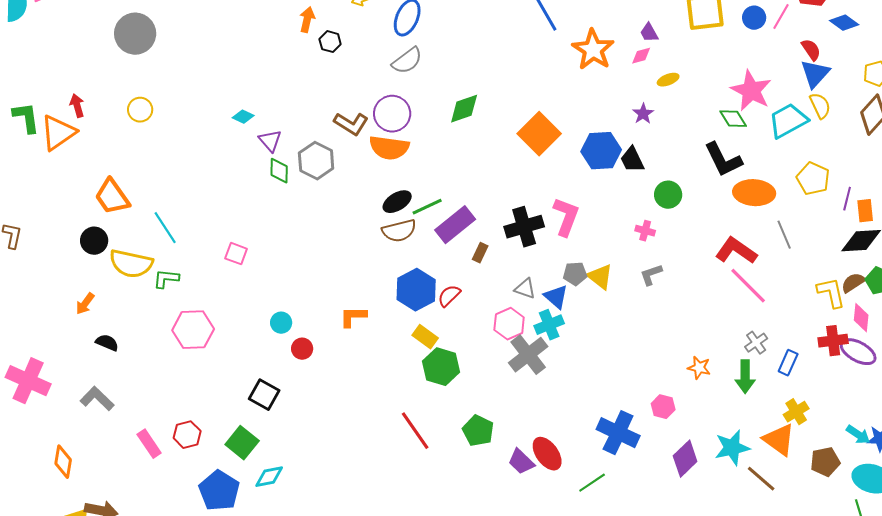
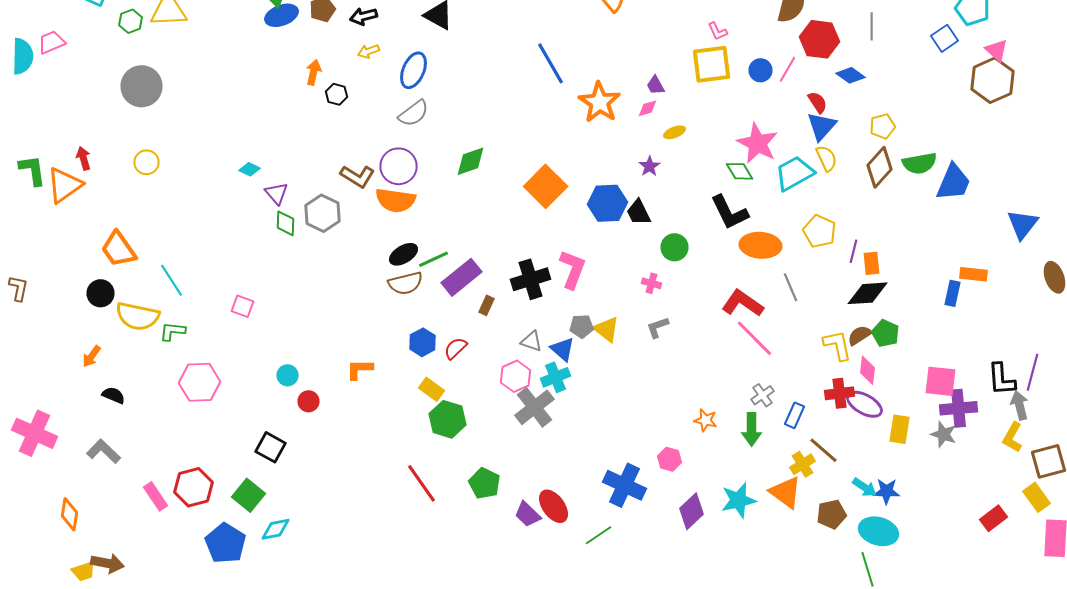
blue hexagon: (416, 290) -> (422, 342), size x0.7
red hexagon: (187, 435) -> (194, 487), size x1.4
brown line: (761, 479) -> (824, 450), moved

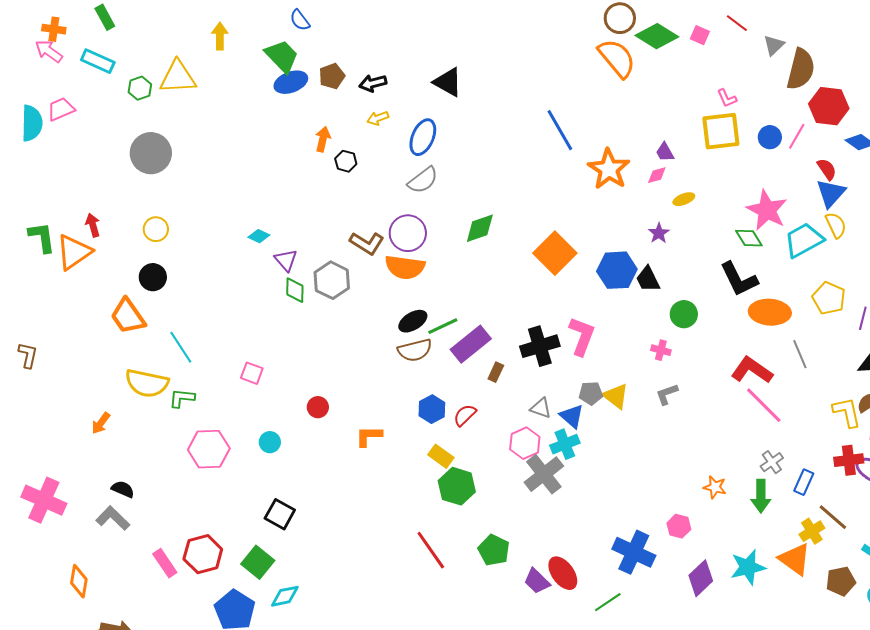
black circle: (100, 293) -> (153, 277), moved
cyan circle: (288, 375) -> (270, 442), moved
black semicircle: (114, 395) -> (123, 489), moved
red circle: (308, 401) -> (318, 407), moved

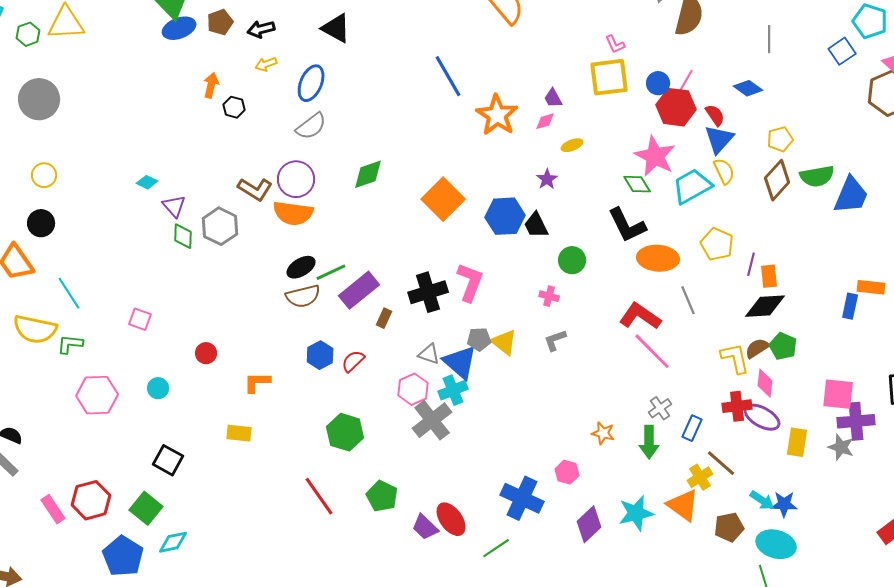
red hexagon: (829, 106) -> (676, 107), moved
blue triangle: (572, 416) -> (460, 362), size x1.4
yellow rectangle: (441, 456) -> (239, 433), moved, turned -30

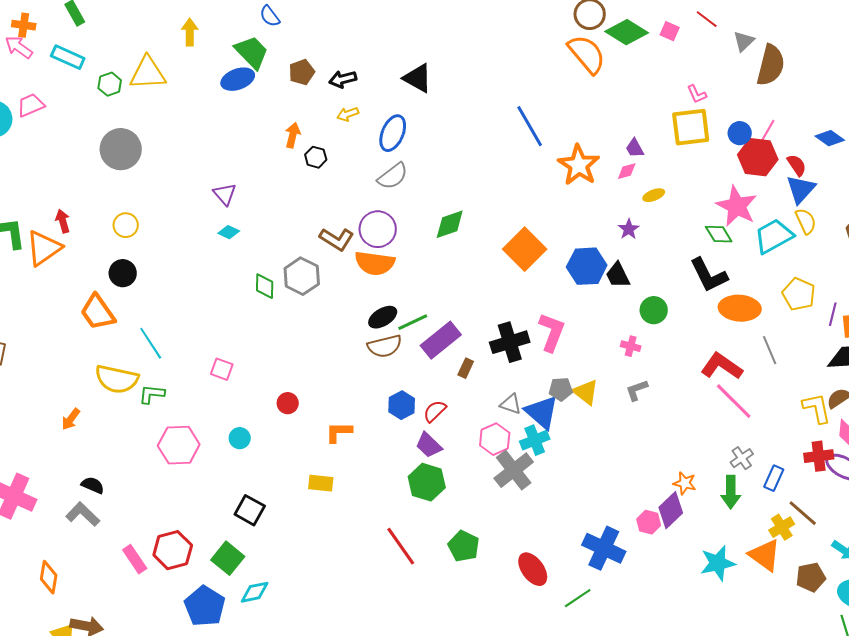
blue ellipse: (179, 28) -> (238, 79), moved
purple triangle: (174, 206) -> (225, 194), moved
purple diamond: (589, 524) -> (671, 510), moved
purple trapezoid: (425, 527) -> (429, 445), moved

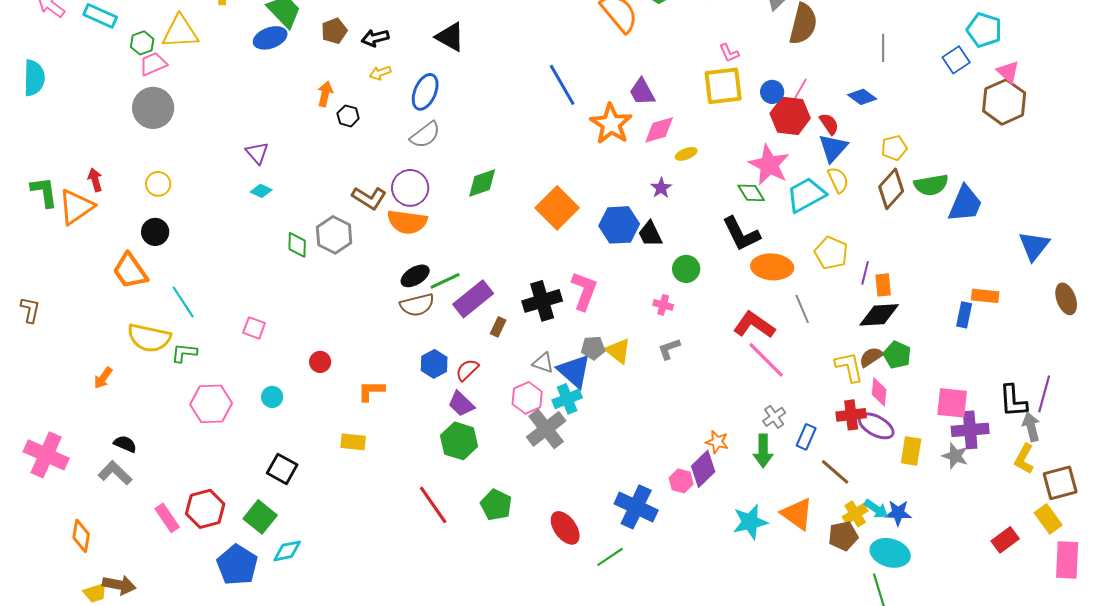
pink trapezoid: (31, 105) -> (153, 64), moved
purple trapezoid: (635, 148) -> (642, 92), moved, size x1.4
pink diamond: (627, 171) -> (659, 130), size x1.6
yellow cross: (782, 527) -> (855, 514), moved

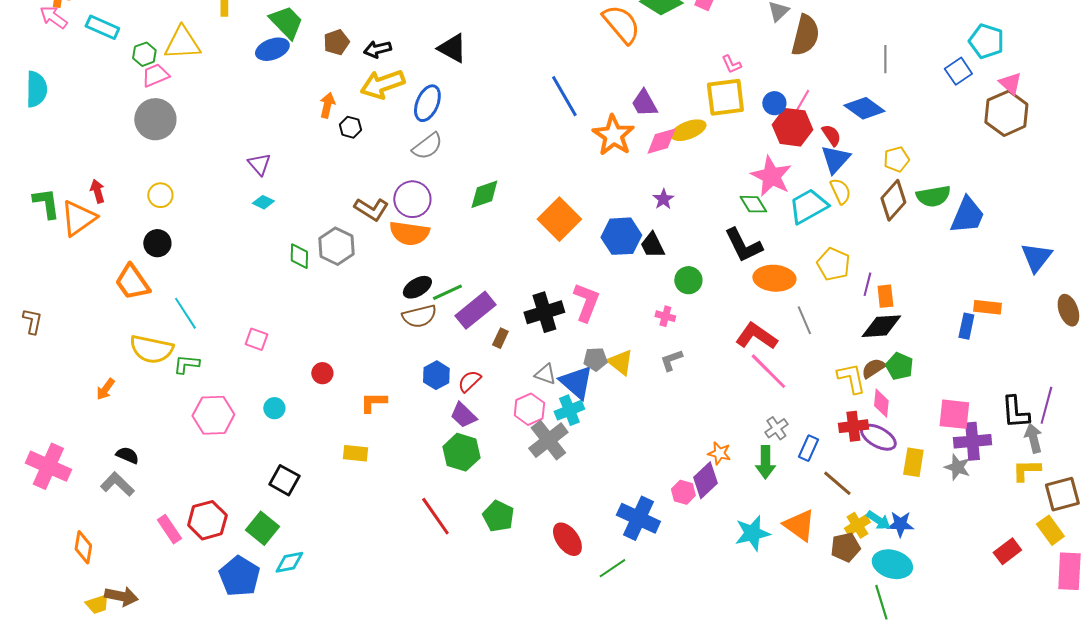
yellow arrow: (380, 73) -> (382, 84), size x2.0
blue diamond: (862, 97) -> (864, 108), size x1.4
yellow ellipse: (686, 154) -> (688, 130), moved, size x1.6
yellow L-shape: (1024, 459) -> (1026, 470), turned 60

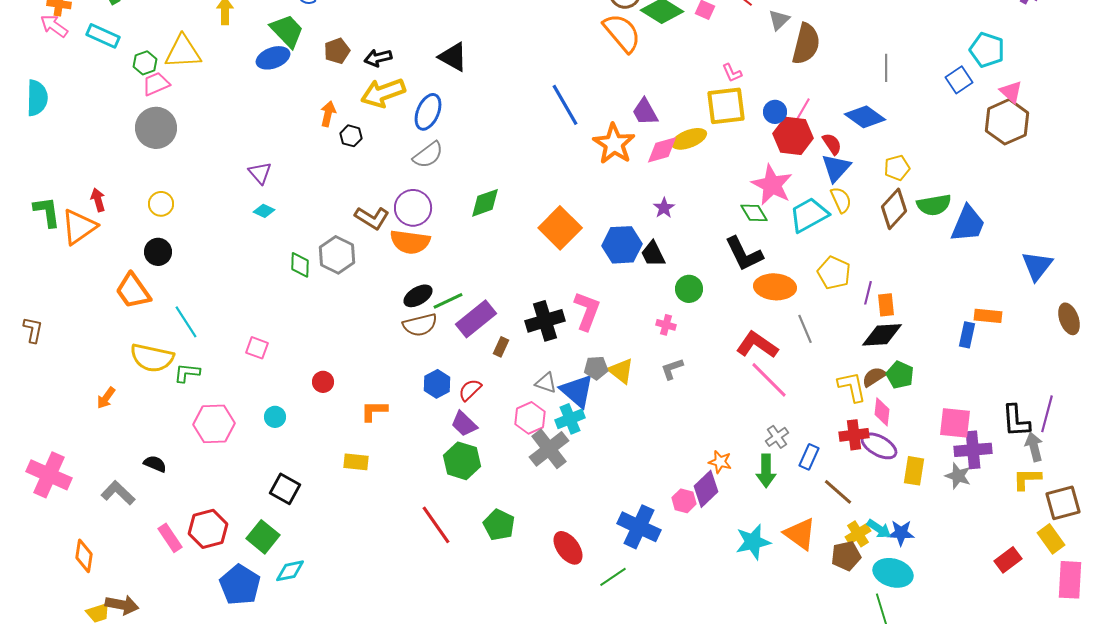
black semicircle: (127, 455) -> (155, 464), moved

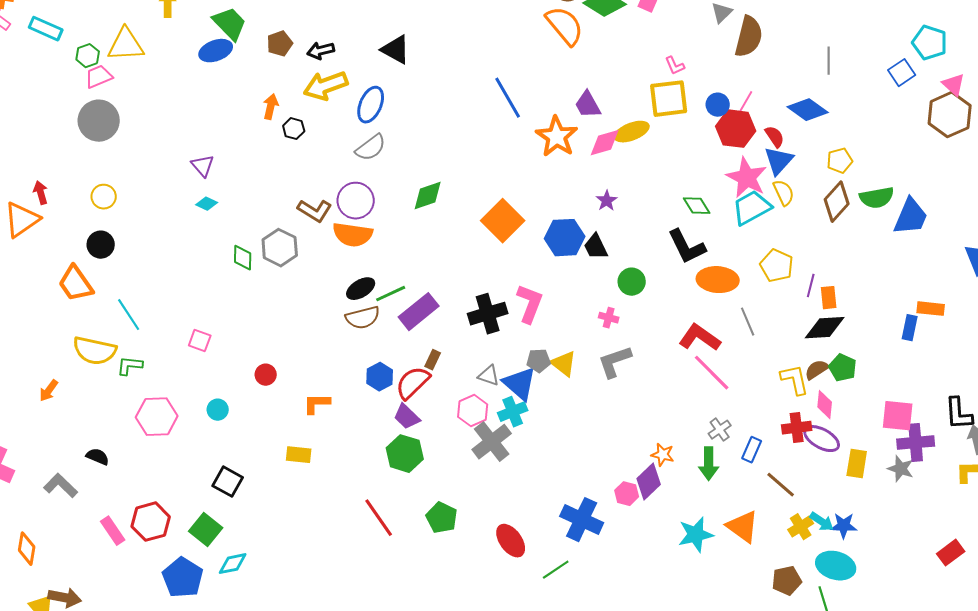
pink star: (772, 185) -> (747, 178), moved
brown rectangle: (501, 347) -> (433, 360), moved
gray L-shape: (672, 369) -> (615, 362), size x1.5
red semicircle: (470, 390) -> (413, 383), size x1.5
brown pentagon: (846, 556) -> (787, 581), moved

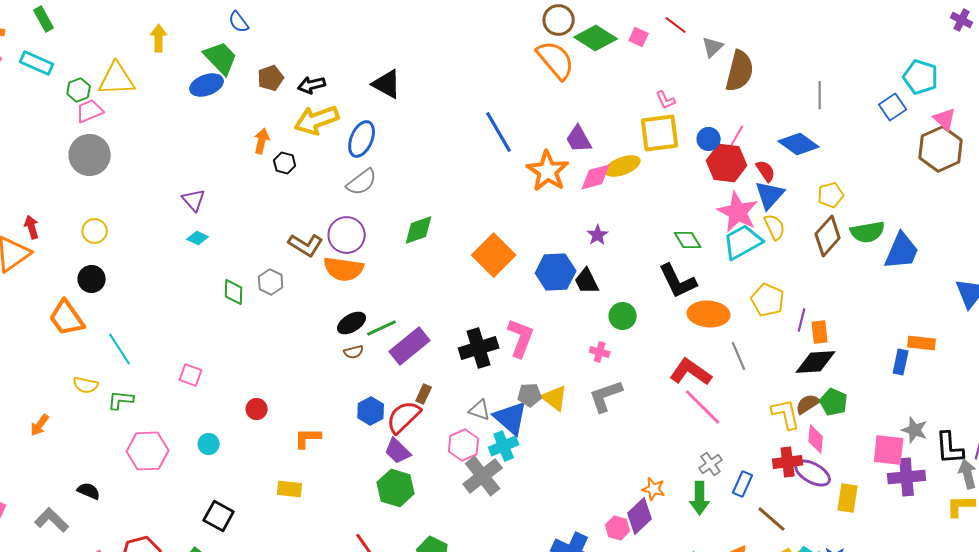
gray hexagon: (280, 248) -> (271, 282), size x0.7
brown semicircle: (363, 318) -> (354, 352), size x0.6
yellow semicircle: (95, 351) -> (86, 385), size x0.6
gray star: (901, 469) -> (915, 430), moved

